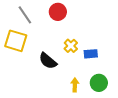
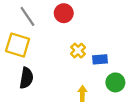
black semicircle: (48, 61) -> (26, 78), moved, turned -120
green circle: (99, 83) -> (115, 82), moved

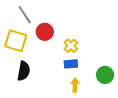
red circle: (64, 13) -> (45, 32), moved
blue rectangle: (100, 59) -> (71, 64), moved

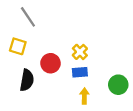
red circle: (45, 32) -> (51, 63), moved
yellow square: (16, 41) -> (18, 46), size x0.7

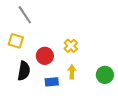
blue rectangle: (80, 72) -> (52, 82), moved
yellow arrow: (84, 96) -> (72, 72), moved

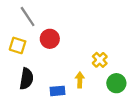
yellow cross: (71, 46) -> (100, 60), moved
red circle: (45, 56) -> (50, 39), moved

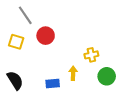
yellow cross: (100, 60) -> (91, 55), turned 32
black semicircle: (26, 79) -> (15, 80), moved, turned -42

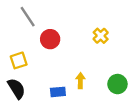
yellow square: (16, 42) -> (19, 60), moved, turned -35
yellow cross: (91, 55) -> (101, 36), moved, turned -32

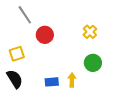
yellow arrow: (80, 81) -> (72, 80), moved
green circle: (117, 84) -> (93, 63), moved

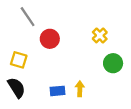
yellow square: (17, 54) -> (19, 60), turned 35
green circle: (93, 63) -> (113, 63), moved

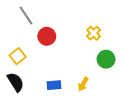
yellow square: (19, 60) -> (18, 56), turned 35
yellow arrow: (80, 89) -> (83, 84), moved, turned -152

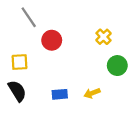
yellow square: (18, 56) -> (19, 62), turned 35
yellow arrow: (83, 84) -> (92, 93), turned 40

